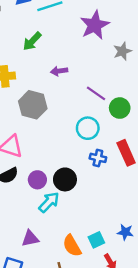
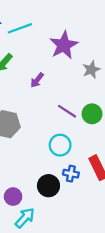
purple arrow: (59, 71) -> (37, 80), moved, turned -42
green circle: (120, 108) -> (92, 114), moved
black circle: (65, 179) -> (48, 186), moved

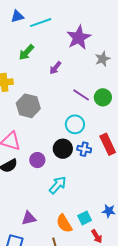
black circle: (48, 186) -> (63, 149), moved
purple circle: (13, 197) -> (37, 160), moved
cyan arrow: (25, 218) -> (58, 185), moved

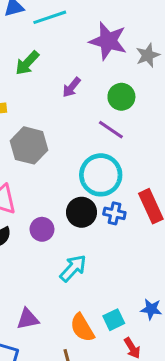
purple star: (79, 38) -> (108, 41), turned -30
gray star: (103, 59) -> (148, 55), moved
green circle: (103, 97) -> (121, 97), moved
cyan circle: (75, 124) -> (101, 175), size x1.4

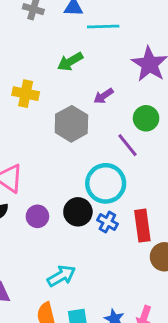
gray hexagon: (29, 145) -> (71, 124), moved
cyan arrow: (73, 268) -> (61, 276), moved

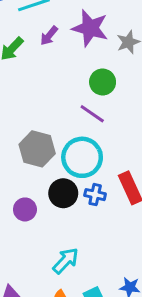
purple arrow: (104, 96) -> (49, 36), moved
gray hexagon: (71, 124) -> (37, 149), moved

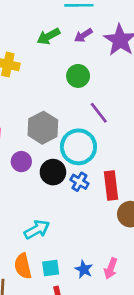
green circle: (103, 82) -> (78, 76), moved
purple circle: (25, 209) -> (21, 162), moved

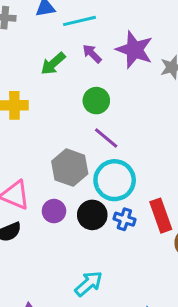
purple arrow: (83, 35) -> (92, 54), turned 90
purple line: (99, 113) -> (106, 138), moved

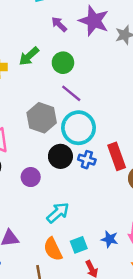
green arrow: (53, 64) -> (29, 56), moved
purple circle: (54, 211) -> (31, 177), moved

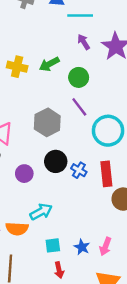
cyan circle: (78, 128) -> (108, 131), moved
orange semicircle: (53, 249) -> (17, 229), moved, turned -75

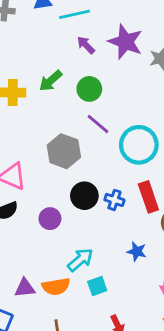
cyan square: (53, 245) -> (97, 286), moved
blue star: (82, 247) -> (137, 251), moved

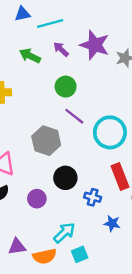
green arrow: (51, 81) -> (30, 56), moved, turned 70
blue cross: (114, 200) -> (93, 197), moved
purple triangle: (25, 288) -> (17, 247), moved

